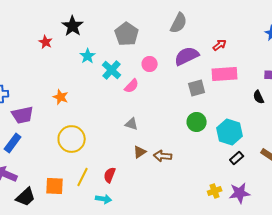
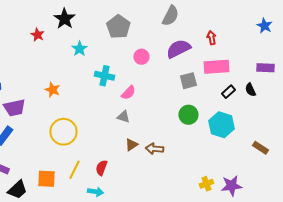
red arrow: (220, 45) -> (211, 38), turned -64
cyan cross: (112, 70) -> (104, 76), moved, turned -30
pink semicircle: (132, 86) -> (128, 93), moved
black rectangle: (237, 158) -> (228, 92), moved

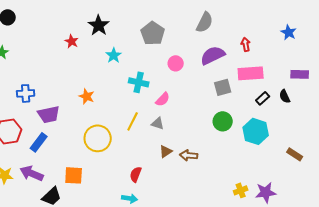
blue star: (264, 26) -> (289, 32), moved
yellow line: (74, 170) -> (133, 121), moved
orange square: (46, 179) -> (74, 175), moved

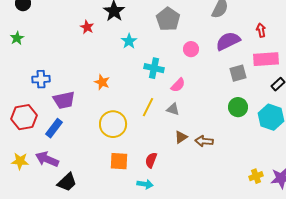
orange square: (74, 175) -> (119, 161), moved

